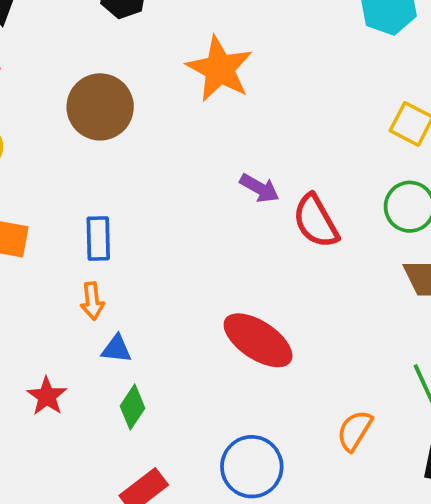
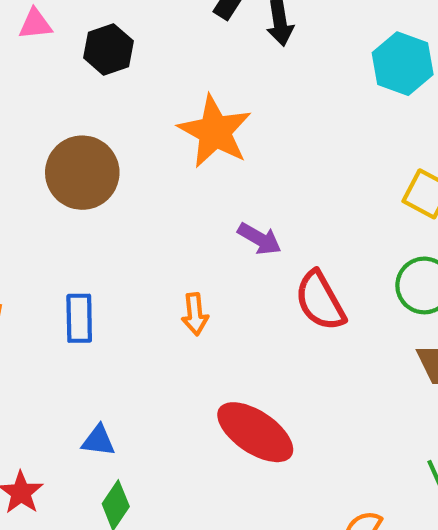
purple arrow: (259, 188) -> (259, 239), moved
orange arrow: (92, 301) -> (195, 314), moved

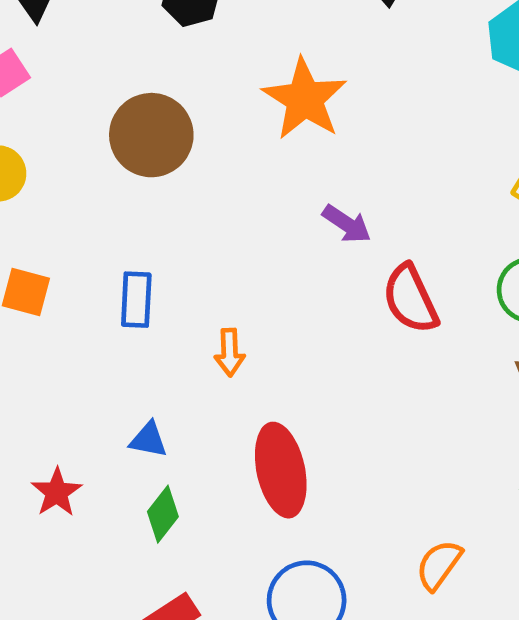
orange arrow: (195, 314) -> (230, 352), moved
red ellipse: (255, 432) -> (281, 470), moved, turned 40

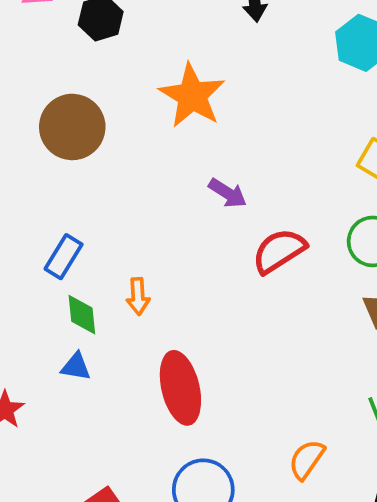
red semicircle: (410, 299) -> (279, 251), turned 84
blue rectangle: (136, 300) -> (64, 257), turned 30
green diamond: (163, 514) -> (82, 315), moved, turned -42

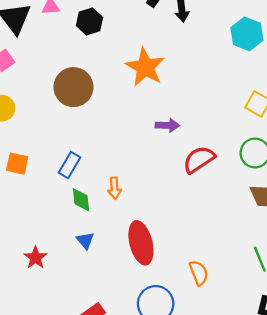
purple arrow: (228, 193) -> (167, 125), turned -30
blue triangle: (76, 367) -> (85, 240), moved, turned 42
orange semicircle: (307, 459) -> (199, 273), moved, turned 125

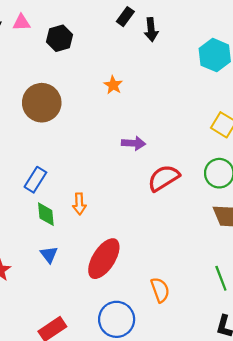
orange star: (145, 67) -> (113, 85), size x0.5
red ellipse: (141, 243) -> (104, 259), turned 45

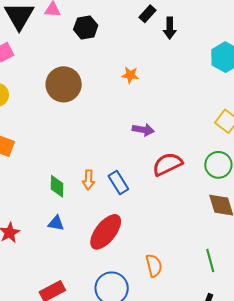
orange star: (113, 85) -> (130, 75), turned -30
blue rectangle: (35, 180) -> (118, 182), moved, turned -70
blue triangle: (49, 255) -> (56, 223), turned -48

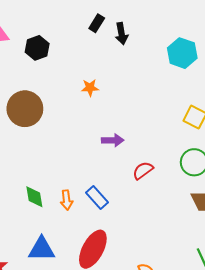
red semicircle: (167, 164) -> (143, 170), size x0.7
green diamond: (57, 186) -> (34, 197), moved
blue triangle: (56, 223) -> (42, 249), size x1.6

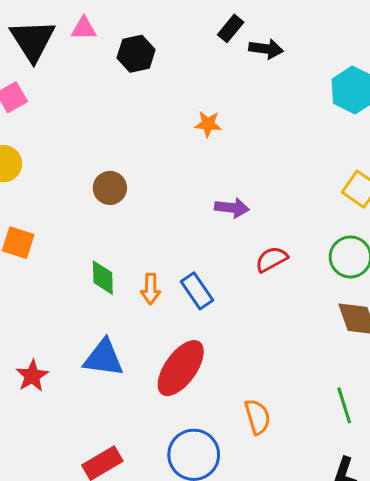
black arrow: (121, 34) -> (266, 49), turned -80
brown circle: (25, 109) -> (110, 188), moved, size x0.6

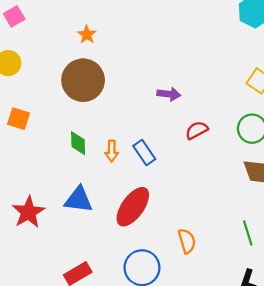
orange star: (208, 124) -> (87, 35), moved, turned 30
brown circle: (110, 188) -> (83, 80), size x1.8
red star: (32, 376) -> (28, 212), size x1.4

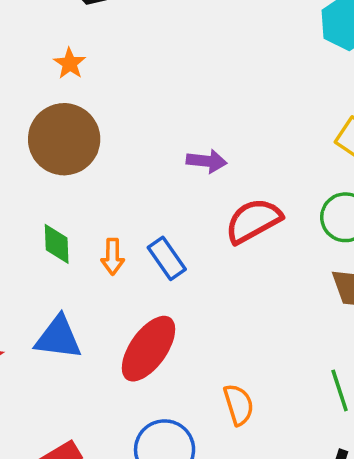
red semicircle: (197, 130) -> (253, 221), size x1.5

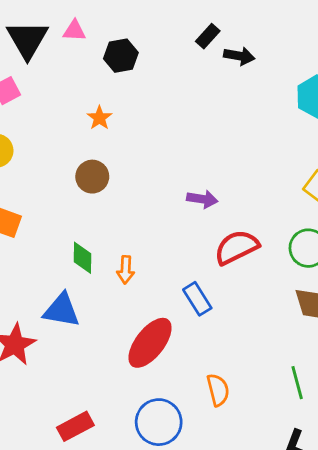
brown circle: (64, 139) -> (92, 177), size x0.6
blue rectangle: (167, 258) -> (197, 299), moved
blue triangle: (58, 338) -> (62, 310), moved

